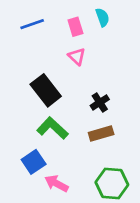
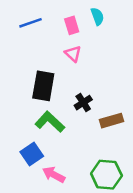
black rectangle: (46, 90) -> (43, 86), turned 48
black cross: (100, 102) -> (83, 103), moved
brown rectangle: (101, 134) -> (112, 121), moved

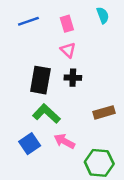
cyan semicircle: (97, 16) -> (103, 15), moved
black cross: (83, 103) -> (73, 78), moved, turned 35
pink arrow: (54, 175) -> (64, 141), moved

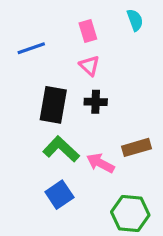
blue line: (28, 21) -> (31, 48), moved
pink arrow: (64, 141) -> (100, 163), moved
blue square: (30, 144) -> (59, 195), moved

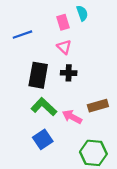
cyan semicircle: (135, 20) -> (82, 13), moved

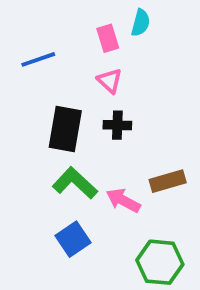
cyan semicircle: (82, 13) -> (141, 23), turned 35

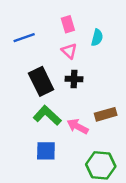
cyan semicircle: (141, 23) -> (97, 38), moved
black rectangle: (65, 129) -> (41, 81), turned -36
blue square: (73, 239) -> (46, 151), turned 35

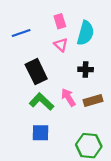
cyan semicircle: (97, 38) -> (86, 33), size x1.6
black cross: (74, 79) -> (86, 69), moved
pink arrow: (78, 126) -> (68, 97), moved, turned 30

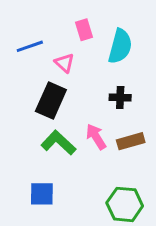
pink triangle: (61, 45) -> (64, 63), moved
black rectangle: (36, 72) -> (51, 101), turned 50
blue square: (40, 133) -> (42, 194), moved

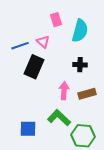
blue line: (30, 46) -> (20, 46), moved
pink arrow: (96, 137) -> (64, 91), turned 36
green L-shape: (58, 143) -> (59, 118), moved

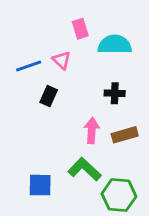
cyan semicircle: (80, 31) -> (115, 44), turned -105
black rectangle: (34, 67) -> (49, 96), size x0.6

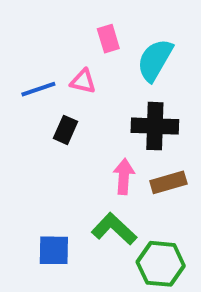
cyan semicircle: (115, 44) -> (155, 60), turned -60
pink triangle: (62, 60) -> (83, 81), turned -30
black cross: (115, 93) -> (155, 126), size x1.6

